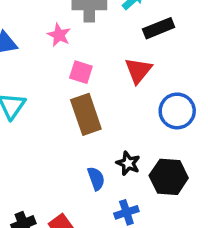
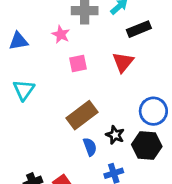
pink square: (81, 72) -> (78, 63), turned -30
blue circle: (177, 111) -> (153, 111), moved
brown rectangle: (86, 114) -> (82, 115), moved, turned 72

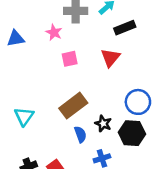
cyan triangle: (24, 90) -> (24, 116), moved

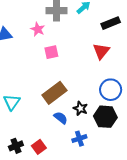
black rectangle: (125, 28) -> (111, 23), moved
red triangle: (110, 58) -> (101, 51), moved
blue semicircle: (80, 134) -> (61, 118), turned -32

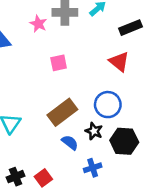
pink star: (38, 29) -> (38, 24), moved
red triangle: (101, 51) -> (119, 62), turned -30
blue circle: (111, 90) -> (108, 105), moved

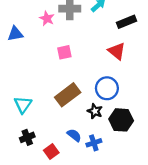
blue semicircle: (70, 142) -> (74, 135), moved
black cross: (16, 177) -> (27, 137), moved

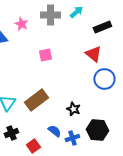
pink star: (47, 18) -> (21, 24), moved
blue circle: (107, 88) -> (104, 79), moved
brown rectangle: (68, 95) -> (36, 100), moved
black hexagon: (121, 120) -> (97, 130), moved

